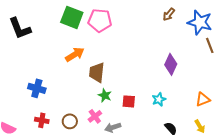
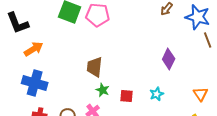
orange arrow: (75, 54) -> (34, 49), moved
blue cross: (37, 88) -> (35, 83), size x1.4
orange triangle: (203, 99) -> (201, 94), turned -42

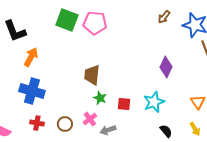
orange arrow: (34, 49) -> (31, 57), turned -30
cyan star: (157, 94) -> (154, 102), size x1.5

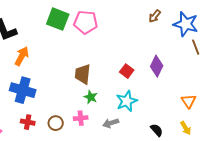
cyan star: (154, 102) -> (127, 101), moved
red square: (124, 104) -> (127, 71), moved, turned 32
pink cross: (90, 119) -> (81, 118), turned 32
gray arrow: (108, 130) -> (111, 123), moved

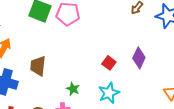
brown trapezoid: (83, 74) -> (38, 66), moved

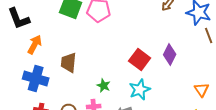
red square: (109, 63) -> (140, 60), size x1.5

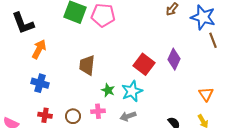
brown trapezoid: (69, 63) -> (87, 65), moved
blue cross: (36, 79) -> (40, 83), size x0.7
cyan star: (140, 90) -> (132, 91), moved

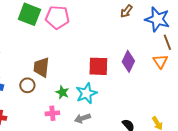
red square: (144, 64) -> (98, 66), turned -35
orange triangle: (206, 94) -> (160, 61), moved
brown circle: (73, 116) -> (27, 85), moved

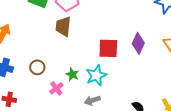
brown trapezoid: (41, 67) -> (63, 26), moved
pink cross: (52, 113) -> (56, 88), moved, turned -32

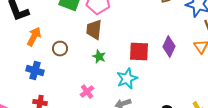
brown circle: (37, 67) -> (60, 49), moved
green star: (72, 74) -> (99, 57), moved

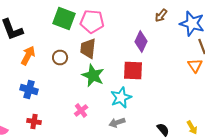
purple diamond: (169, 47) -> (141, 42), moved
brown circle: (60, 49) -> (60, 58), moved
green star: (99, 57) -> (93, 76), size x1.6

